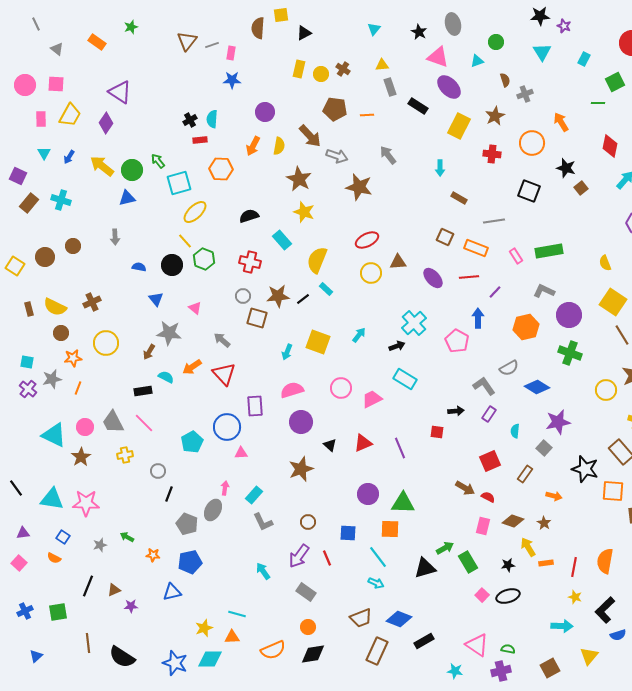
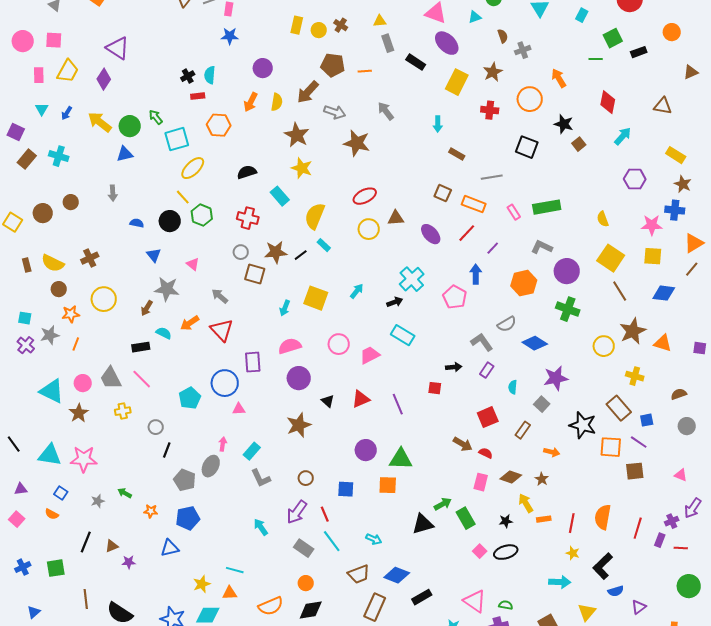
brown arrow: (310, 136) -> (308, 92), turned 85
red line: (469, 277) -> (467, 233), turned -42
cyan line: (378, 557) -> (332, 541), moved

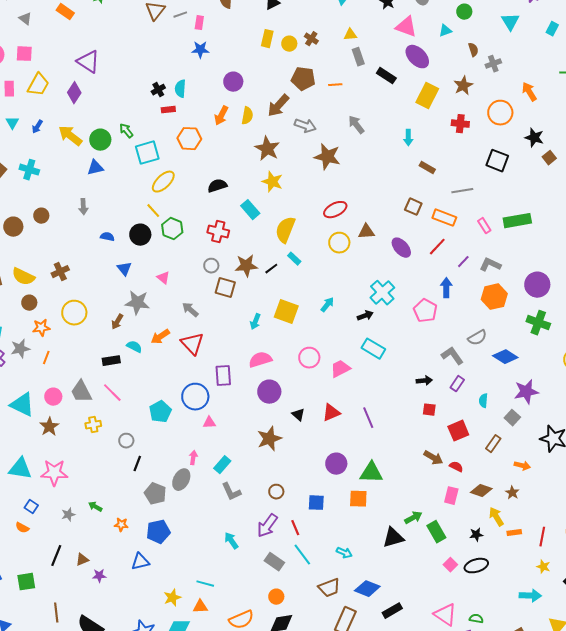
gray L-shape: (542, 247) -> (490, 265), moved
red square: (435, 388) -> (429, 410), moved

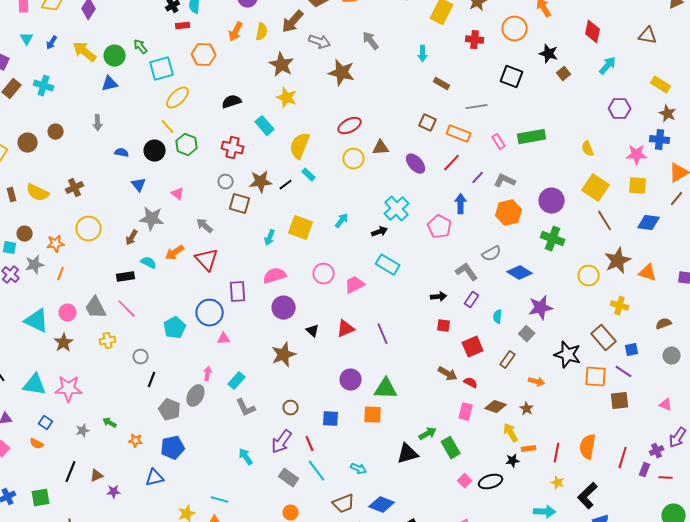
brown circle: (29, 303) -> (25, 234), moved
black star: (476, 535) -> (513, 461), moved

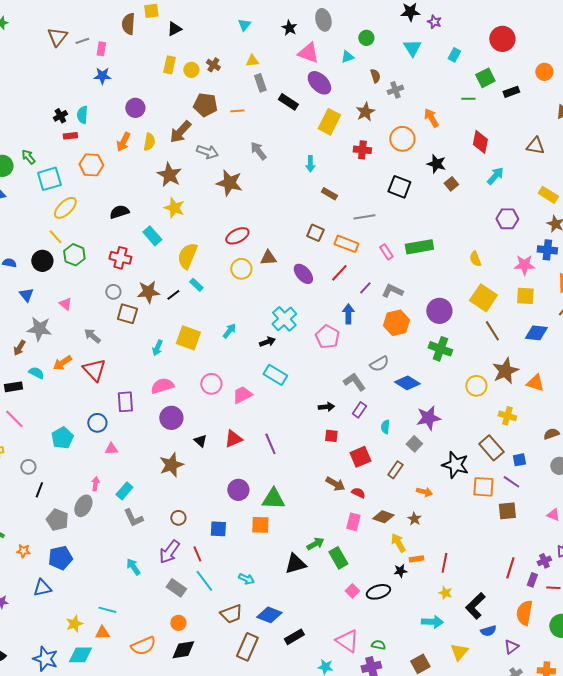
blue circle: (210, 313) -> (97, 423), size x0.7
orange semicircle: (588, 447) -> (524, 613), moved

